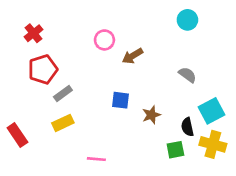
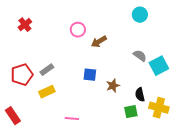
red pentagon: (43, 69) -> (22, 75), moved
cyan square: (212, 111) -> (159, 66), moved
red rectangle: (17, 135) -> (13, 116), moved

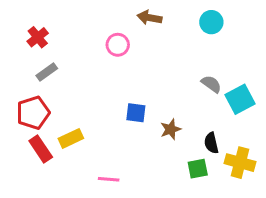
brown arrow: (99, 42) -> (149, 18), moved, turned 42
gray rectangle: (47, 70) -> (47, 72), moved
red rectangle: (13, 116) -> (41, 149), moved

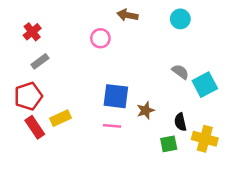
blue square: (136, 113) -> (116, 96), size x1.5
pink line: (109, 179) -> (112, 126), moved

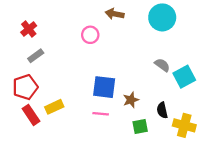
cyan circle: (180, 19) -> (162, 17), size x1.5
green square: (169, 144) -> (140, 127), moved

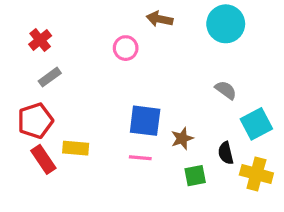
cyan square: (184, 77) -> (256, 124), moved
yellow rectangle: (54, 107) -> (76, 148), turned 30

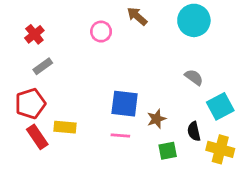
brown arrow: (160, 19) -> (137, 16), turned 30
pink circle: (126, 48) -> (101, 32), moved

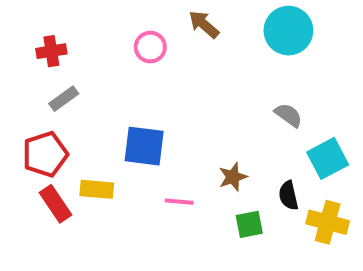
red cross: (34, 34) -> (51, 51), turned 30
blue square: (125, 104) -> (144, 146), moved

